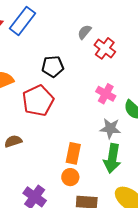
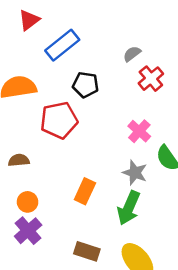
blue rectangle: (23, 21) -> (62, 45), moved
orange circle: (70, 177) -> (28, 202), moved

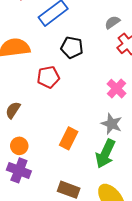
red pentagon: (59, 120) -> (48, 77), size x0.7
brown semicircle: (19, 160) -> (13, 110), turned -54
purple cross: (28, 231) -> (19, 170), turned -30

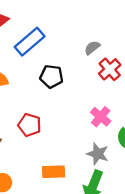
red pentagon: (48, 77) -> (29, 125), moved, turned 30
orange rectangle: (69, 138) -> (54, 172), turned 65

